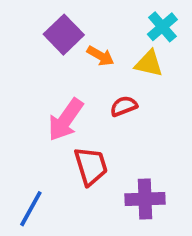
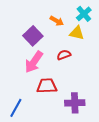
purple square: (64, 35) -> (33, 36), moved
orange arrow: (100, 56) -> (57, 21), moved
red trapezoid: (91, 166) -> (47, 86), turned -75

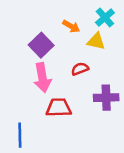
pink arrow: (34, 62) -> (42, 78), turned -45
purple cross: (75, 103) -> (106, 98), moved
blue line: (16, 108) -> (20, 135), turned -30

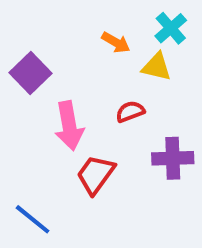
purple square: (41, 45) -> (30, 73), moved
red trapezoid: (59, 108) -> (96, 175), turned -52
blue line: (20, 135) -> (33, 219), turned -50

